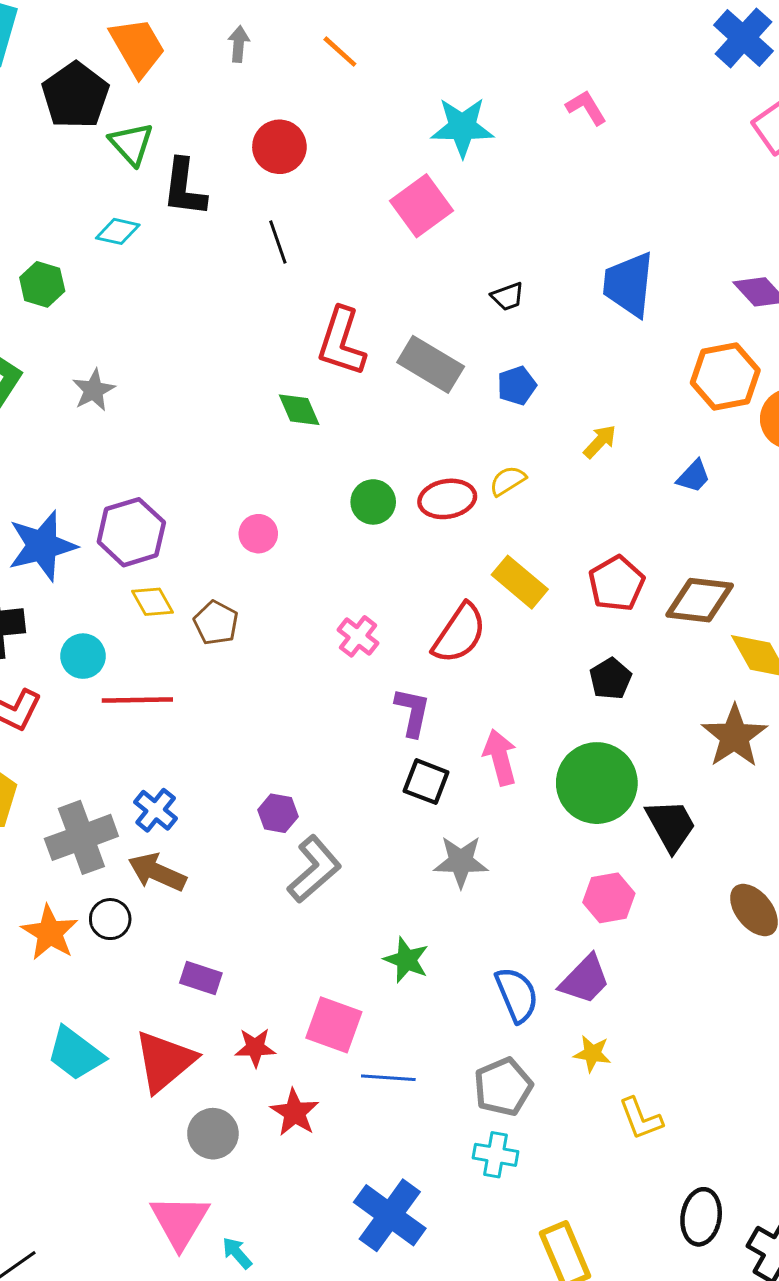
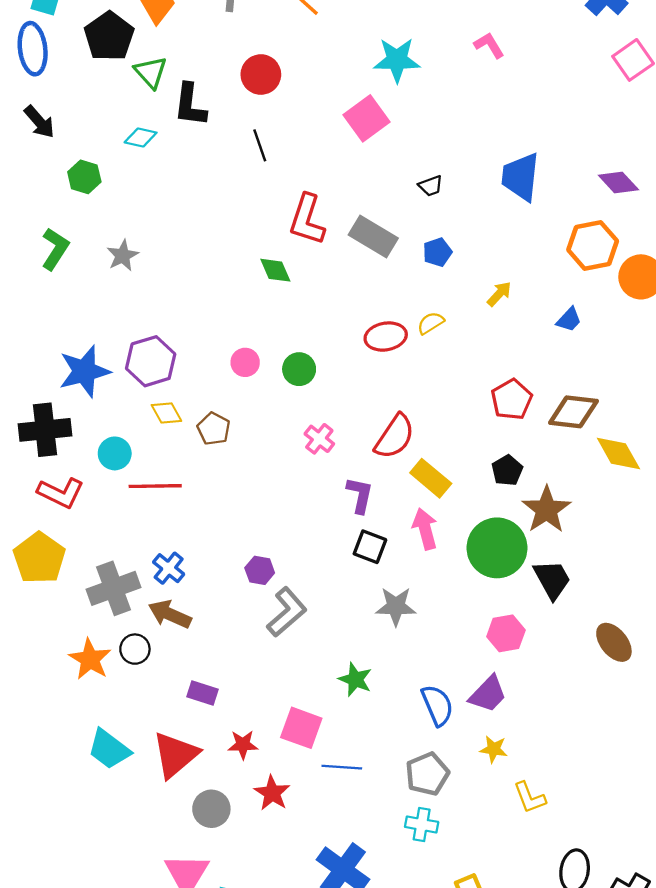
green circle: (373, 502) -> (299, 369), moved
yellow rectangle: (520, 582) -> (431, 478), moved
brown star: (734, 736) -> (546, 510), moved

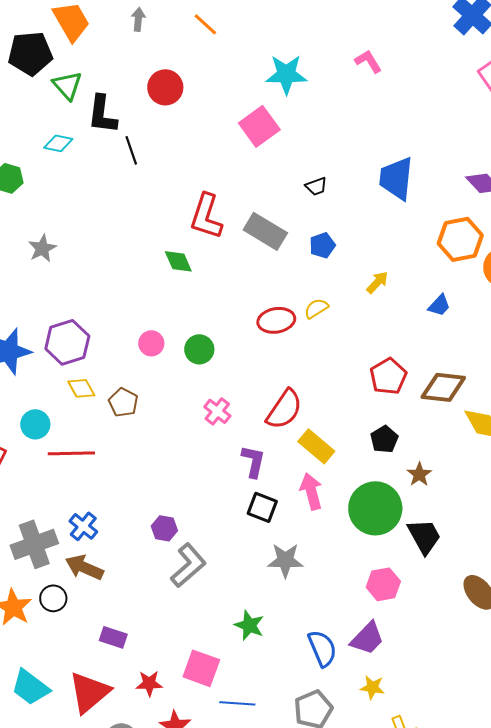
black pentagon: (109, 36) -> (30, 53), turned 30
black line: (260, 145) -> (131, 150), moved
brown star: (546, 510) -> (419, 474), size x0.6

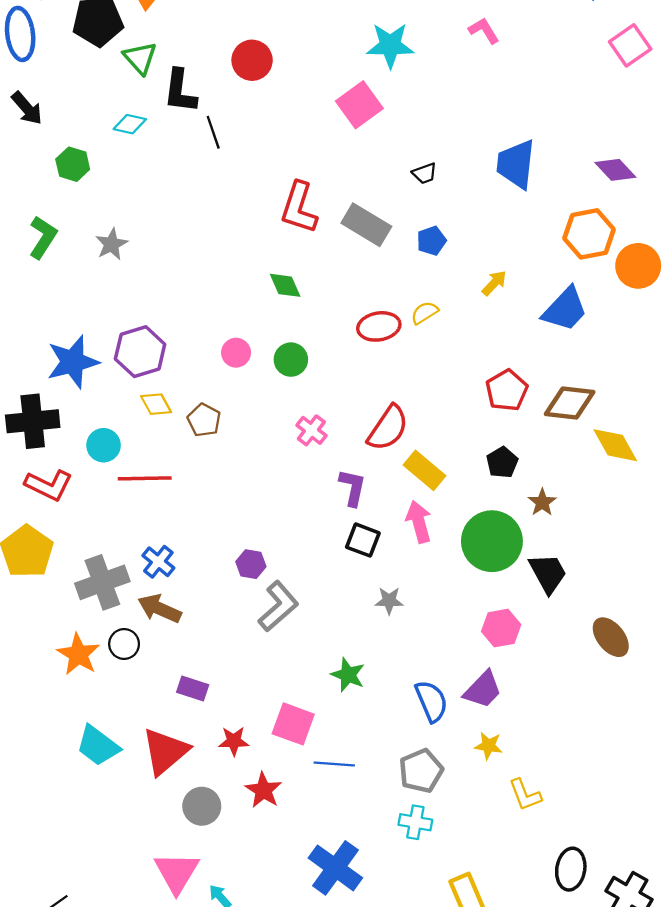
green diamond: (178, 261) -> (285, 285), moved
blue trapezoid: (439, 305) -> (565, 309), size x1.8
gray star: (285, 560) -> (389, 601), size x0.7

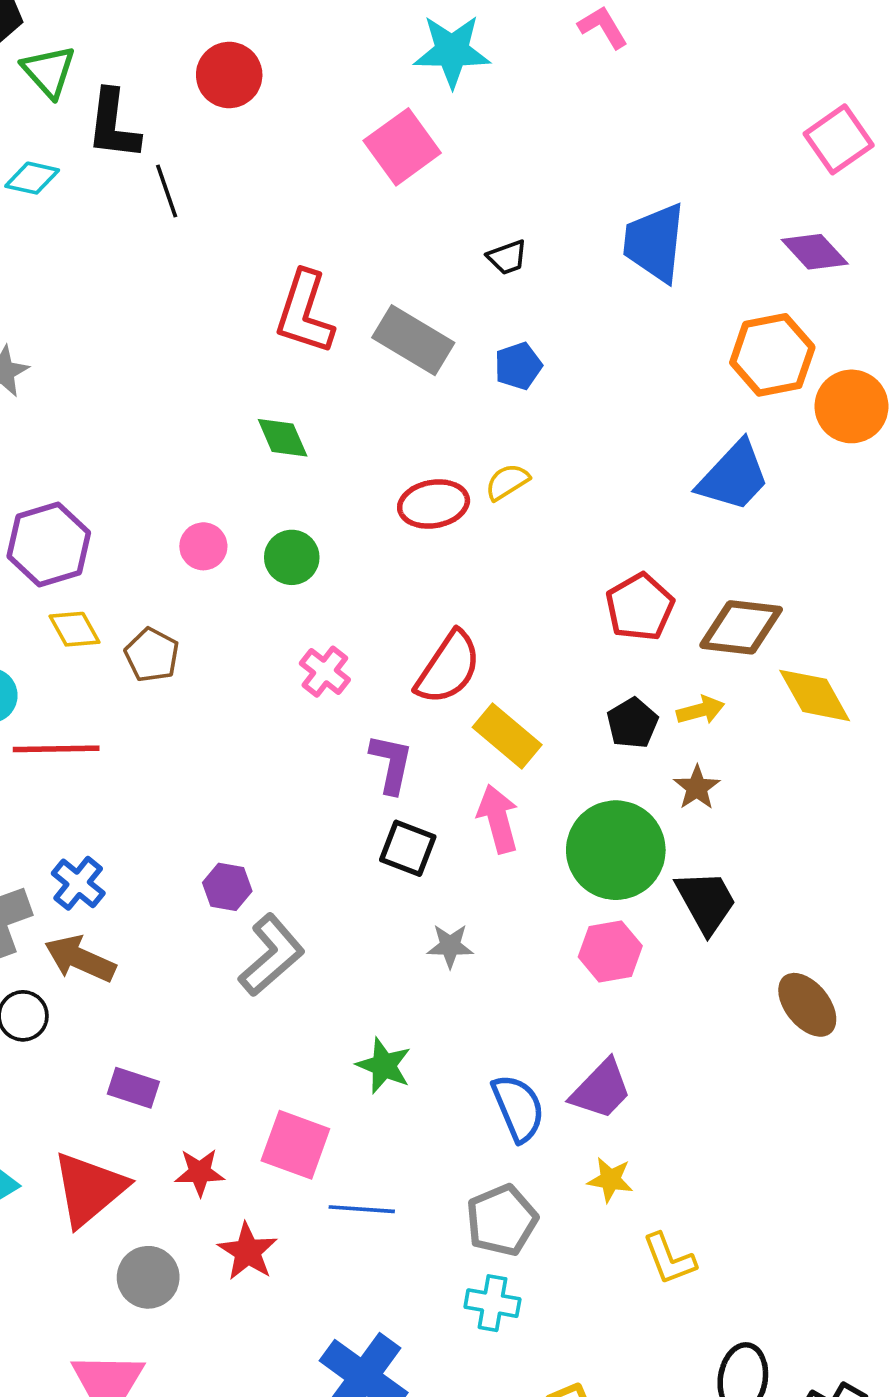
pink square: (630, 45) -> (839, 139), moved
yellow arrow: (494, 283) -> (701, 710), moved, turned 32
pink hexagon: (501, 628) -> (610, 951), moved

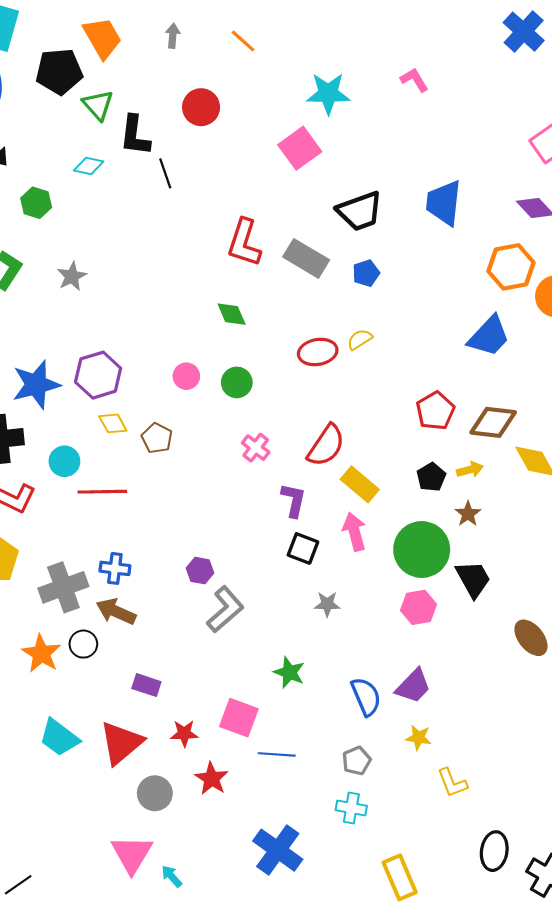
black trapezoid: (507, 257) -> (360, 211), size x2.0
blue cross: (78, 883) -> (115, 568), turned -32
gray pentagon: (502, 1220) -> (357, 761), size x0.7

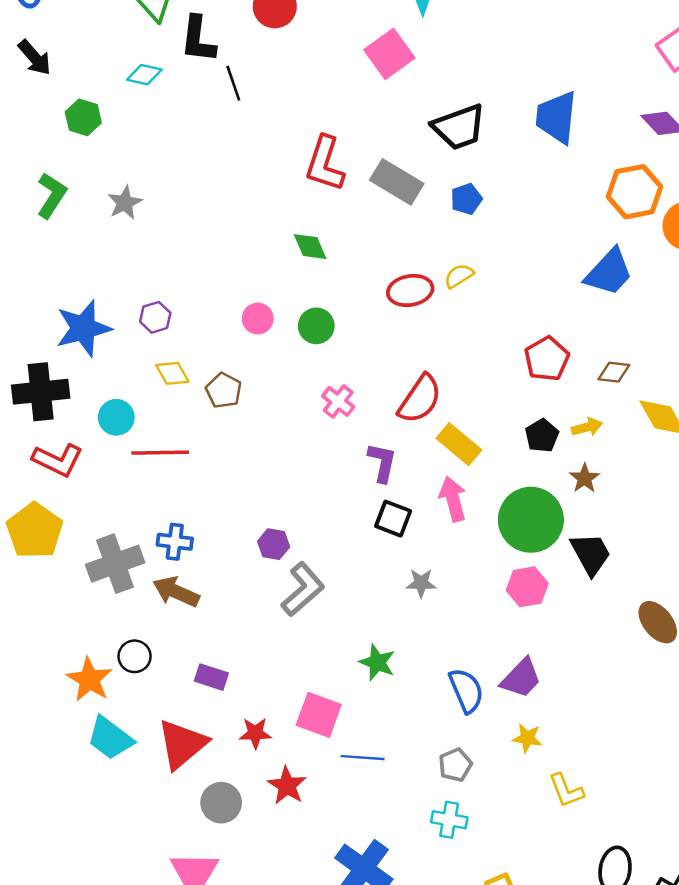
purple hexagon: (98, 375) -> (155, 317), size x0.6
brown diamond: (493, 422) -> (614, 372), size x0.6
black circle: (83, 644) -> (135, 656), moved
orange star: (41, 654) -> (89, 679), moved

